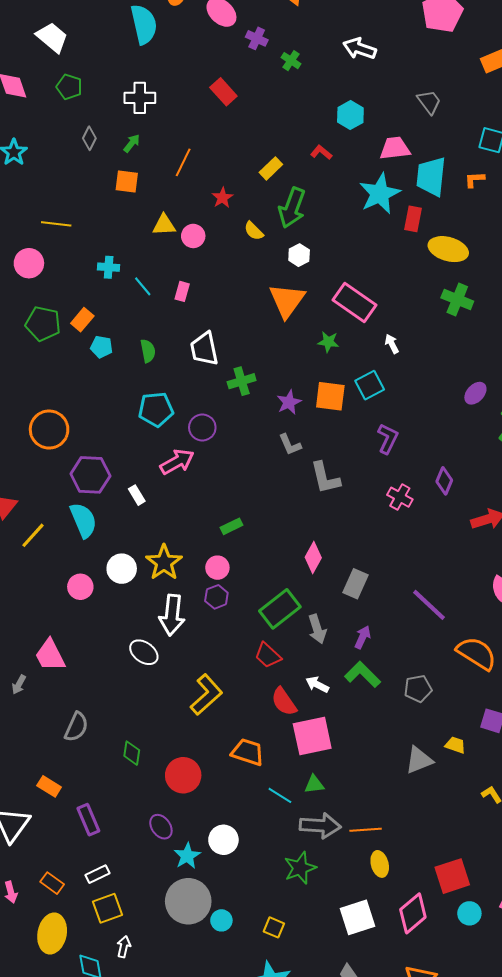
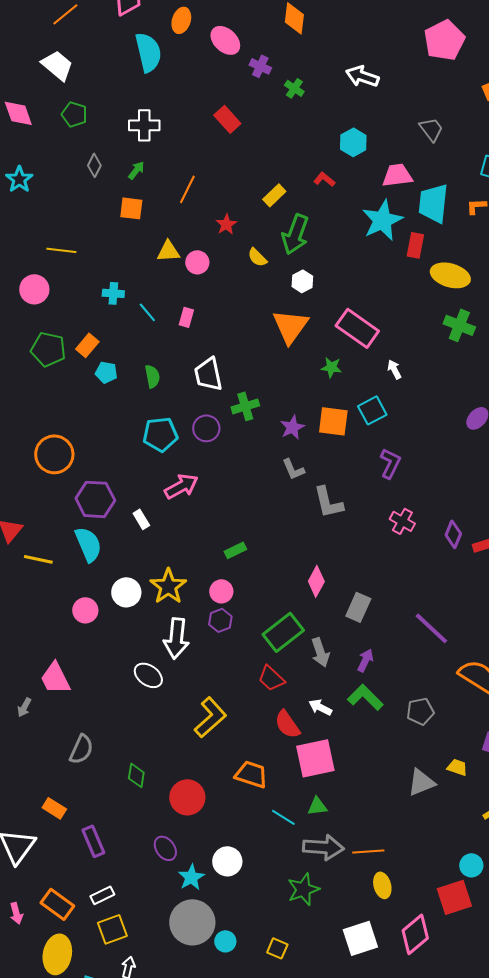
purple circle: (202, 427) -> (206, 428), moved
purple diamond: (444, 481) -> (453, 534), moved
yellow line: (33, 535) -> (38, 559), turned 60
orange rectangle: (52, 883) -> (57, 904), size x1.4
cyan circle: (469, 913) -> (471, 865), moved

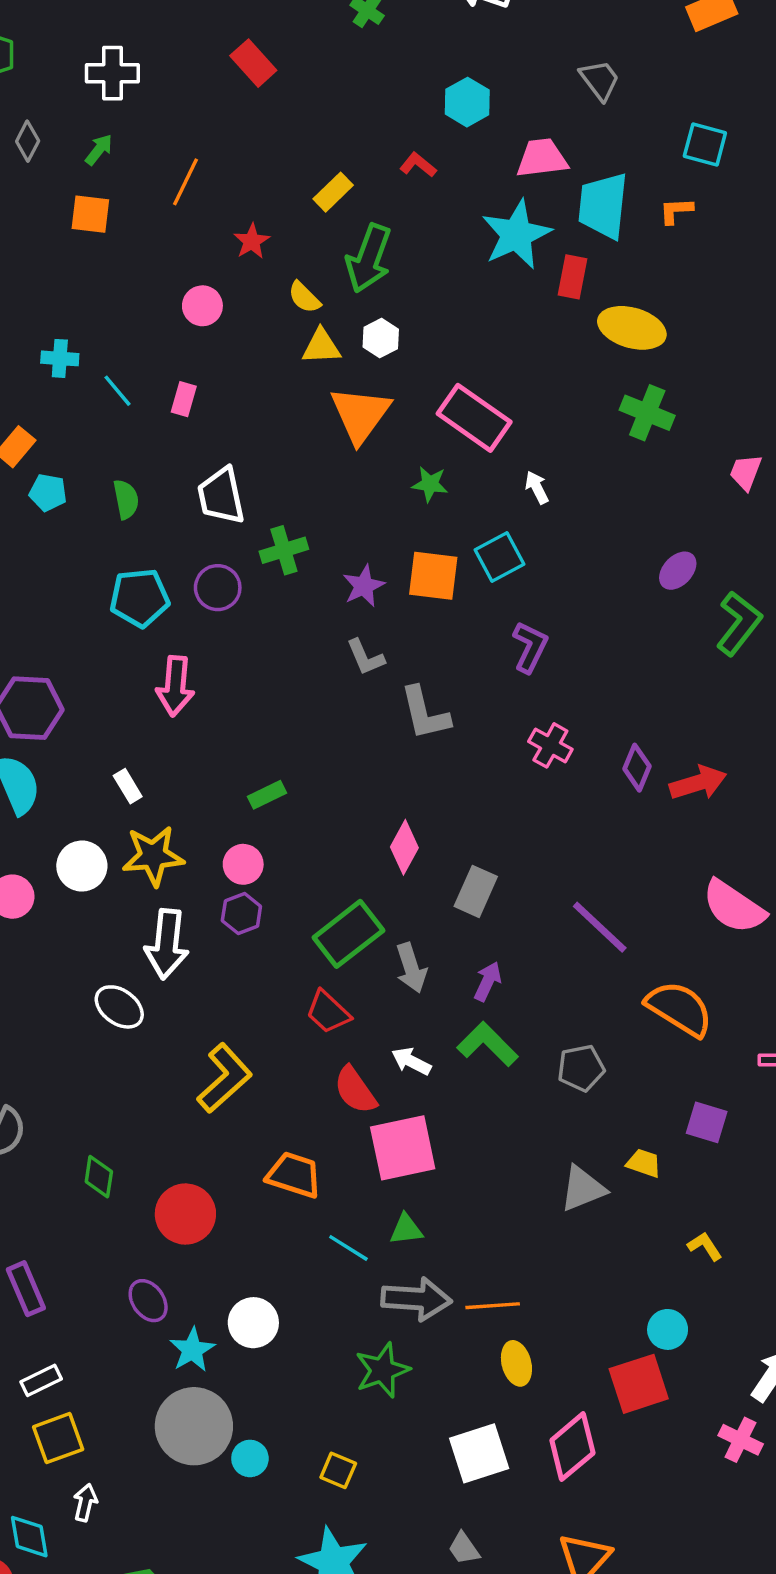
yellow triangle: (168, 251) -> (321, 347), moved
pink arrow: (181, 486) -> (175, 686), turned 124
white rectangle: (141, 519) -> (128, 786), moved
yellow star: (168, 586) -> (153, 856), turned 30

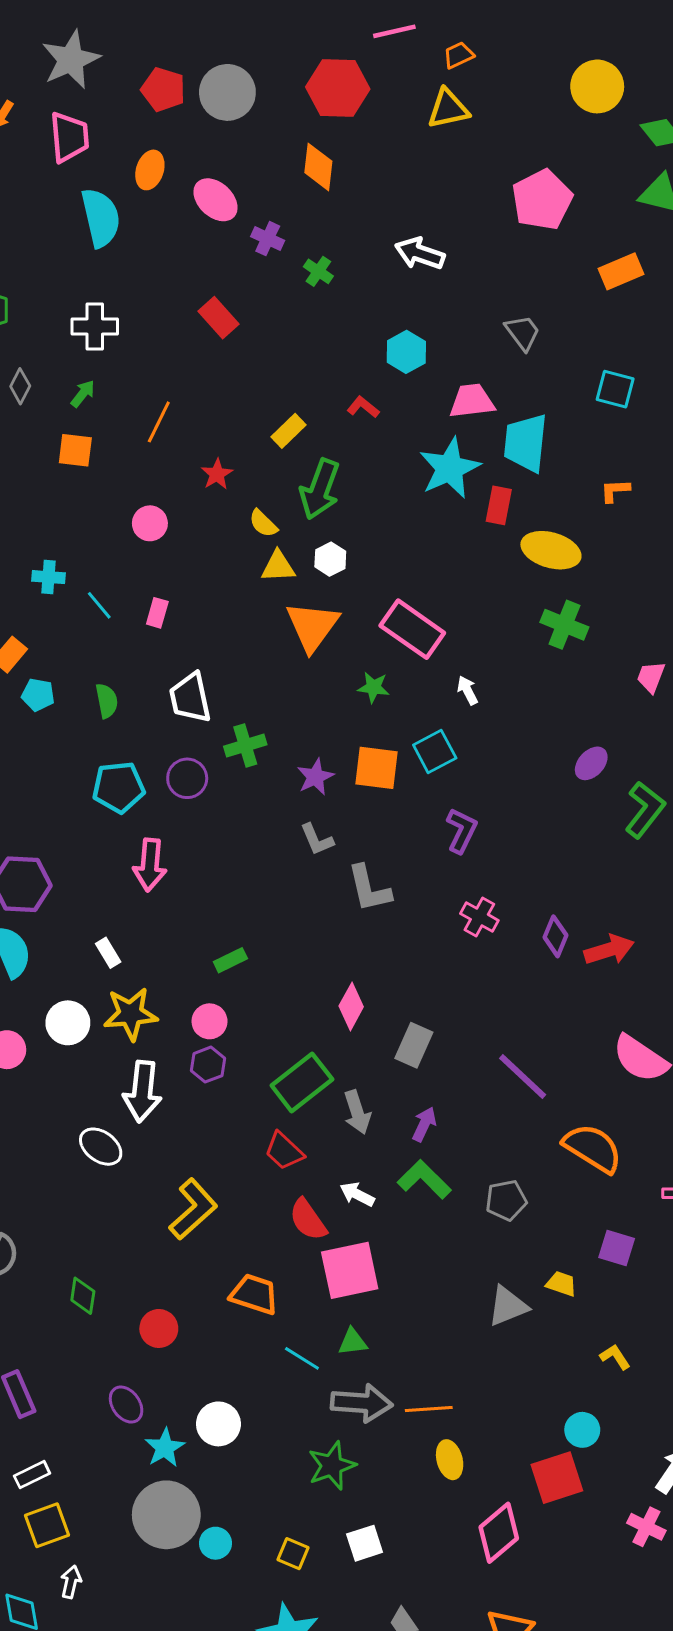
orange L-shape: (676, 211) -> (615, 491), moved
pink circle: (202, 306) -> (150, 523), moved
red circle: (185, 1214) -> (159, 1328), size x0.7
white square: (479, 1453) -> (365, 1543), moved, size x0.7

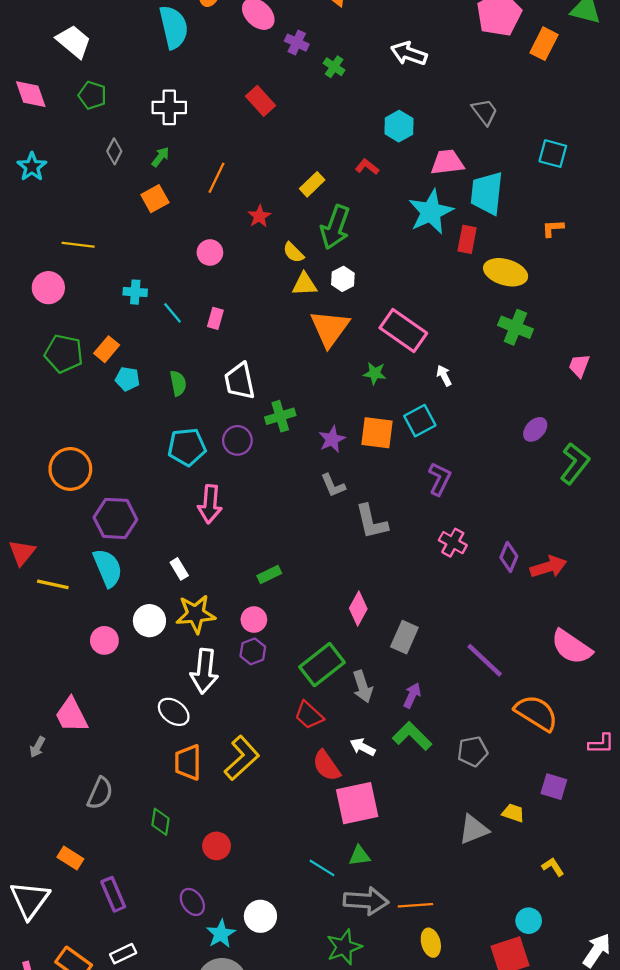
orange rectangle: (621, 271) -> (544, 44), moved, turned -40
orange square: (75, 450) -> (155, 199), turned -36
orange trapezoid: (254, 1294) -> (188, 762), moved, turned -108

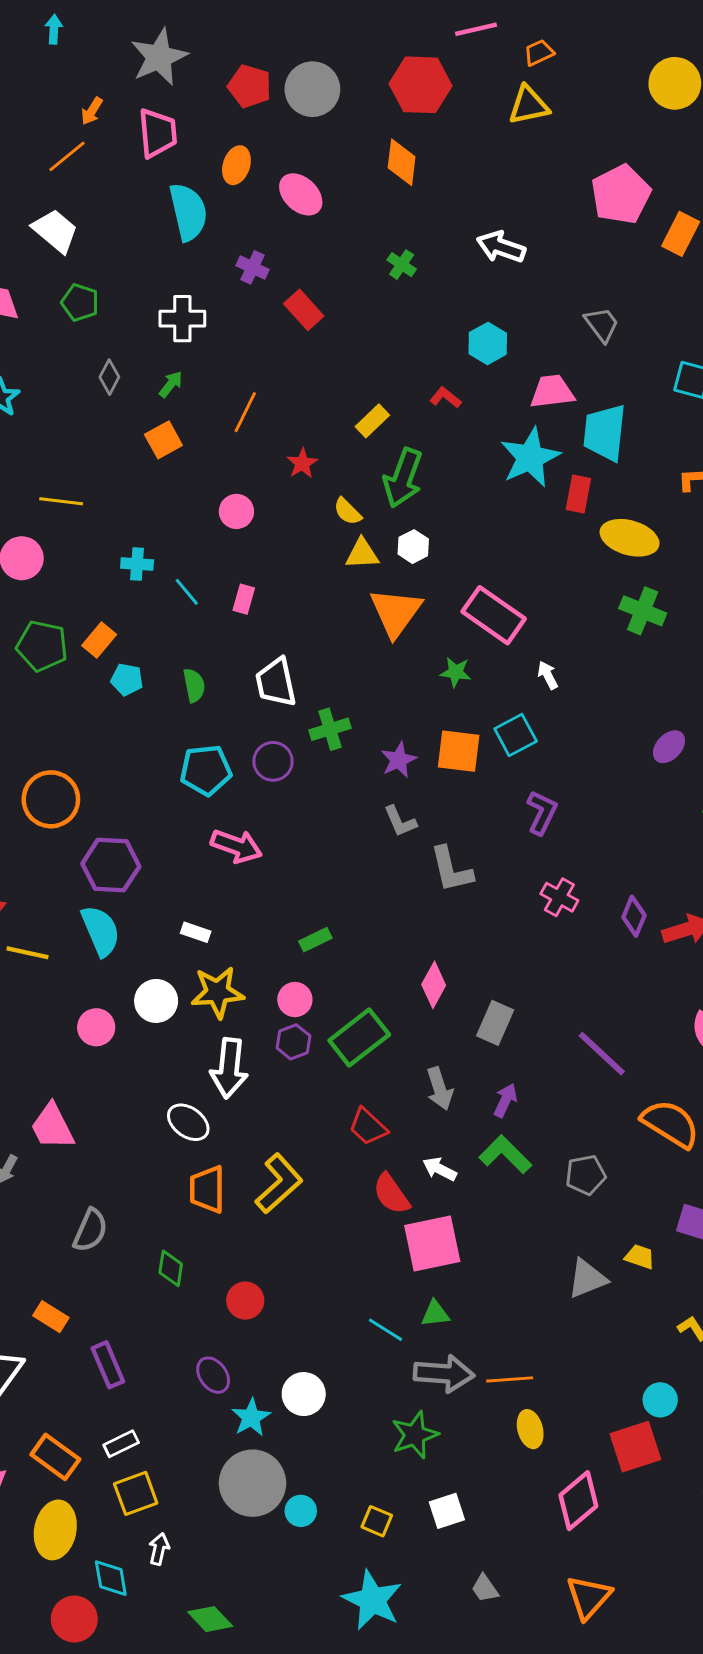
purple cross: (297, 43) -> (253, 267), moved
pink arrow: (210, 504) -> (236, 846), turned -75
white rectangle: (179, 569) -> (196, 932), turned -40
green rectangle: (322, 665) -> (359, 1038), moved

